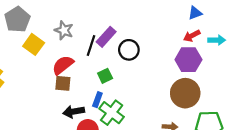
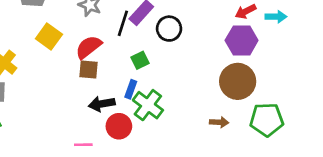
yellow square: (34, 44) -> (49, 37), moved

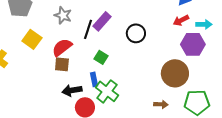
black circle: (169, 29) -> (136, 33), moved
purple hexagon: (242, 40) -> (193, 44), moved
green square: (140, 60) -> (101, 57), turned -32
blue rectangle: (131, 89) -> (94, 79), turned -32

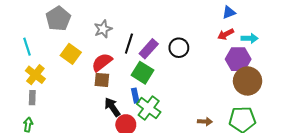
gray star: (63, 15) -> (103, 29), turned 30
purple rectangle: (102, 21) -> (149, 49), moved
green square: (101, 57) -> (142, 73), size x1.5
brown circle: (175, 73) -> (248, 81), moved
black arrow: (72, 90) -> (112, 107), turned 66

